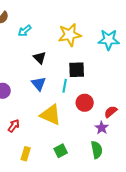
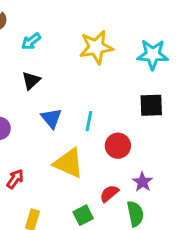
black triangle: (40, 58) -> (31, 81), moved, turned 32
black square: (77, 70) -> (151, 105), moved
red semicircle: (111, 112) -> (109, 194), moved

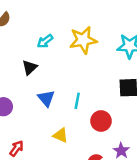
cyan arrow: (31, 41) -> (45, 41), moved
yellow triangle: (69, 163) -> (61, 135), size x0.6

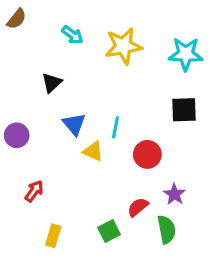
cyan arrow: (45, 41) -> (72, 35), moved, turned -105
yellow triangle: (61, 135) -> (93, 151), moved

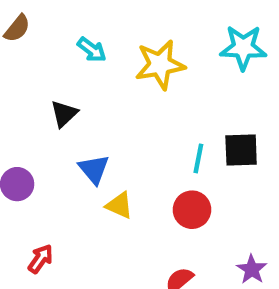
cyan star: (186, 54) -> (243, 48), moved
cyan line: (115, 127) -> (198, 158), moved
purple star: (174, 194) -> (252, 269), moved

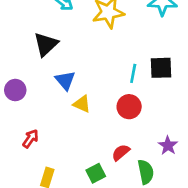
black triangle: (64, 114) -> (46, 44), size x1.4

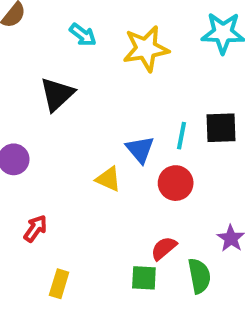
blue triangle: (65, 80) -> (140, 149), moved
green square: (96, 173) -> (144, 278), moved, turned 30

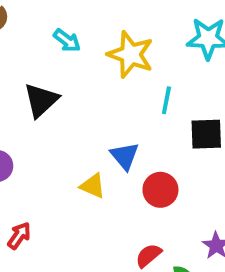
yellow star: (146, 49) -> (131, 54), turned 30
cyan line: (182, 136) -> (166, 100), moved

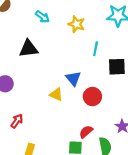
yellow star: (131, 54) -> (76, 24), size x0.7
black triangle: (41, 100) -> (29, 49), turned 36

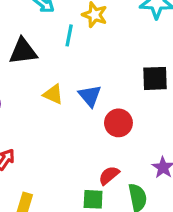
cyan line: (96, 49) -> (69, 35), moved
yellow triangle: (56, 94) -> (53, 94), moved

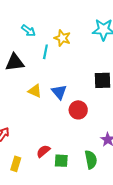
red semicircle: (109, 175) -> (43, 151), moved

